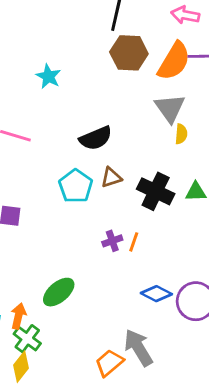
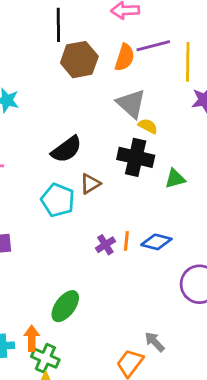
orange semicircle: (174, 61) -> (125, 57), size x0.7
yellow semicircle: (181, 134) -> (148, 126), turned -54
black cross: (156, 191) -> (136, 157), moved
blue diamond: (156, 294) -> (156, 242), moved
gray arrow: (138, 348) -> (155, 342), size x0.6

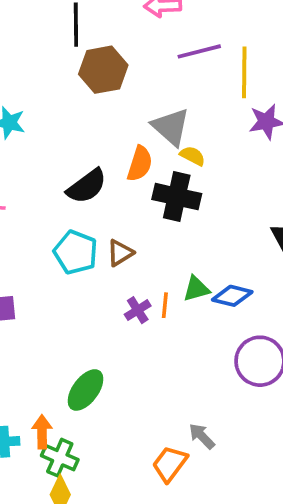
orange semicircle: (125, 57) -> (140, 164), moved
green triangle: (175, 179) -> (196, 289), moved
brown triangle: (90, 184) -> (120, 253), moved
blue diamond: (156, 242) -> (232, 296), moved

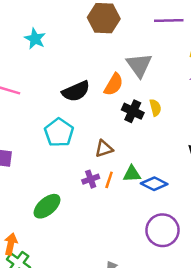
yellow semicircle: (193, 156) -> (155, 108), moved, turned 35
black cross: (177, 197) -> (133, 111), size x0.7
brown triangle: (120, 253) -> (104, 149), moved
green ellipse: (86, 390) -> (47, 206), moved

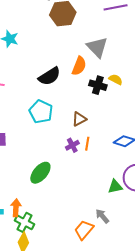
yellow semicircle: (155, 108) -> (116, 79), turned -40
green triangle: (132, 174) -> (115, 187), moved

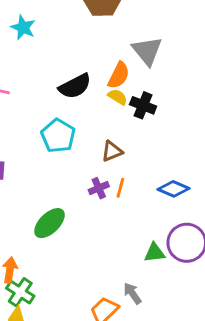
yellow semicircle: (116, 79) -> (118, 97), moved

